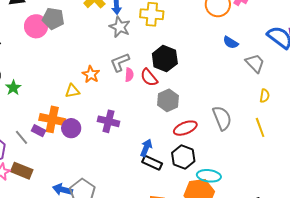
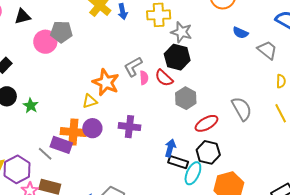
gray star: (120, 27) -> (181, 32), moved
orange star: (91, 74) -> (106, 82), size x1.5
purple circle: (71, 128) -> (92, 128), moved
purple rectangle: (39, 131) -> (61, 145), size x1.5
cyan ellipse: (209, 176) -> (193, 173), moved, turned -65

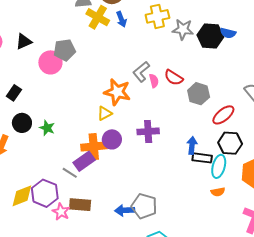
blue semicircle: (240, 33) -> (228, 33), moved
black hexagon: (177, 57) -> (210, 36), moved
purple rectangle: (61, 145) -> (84, 161), turned -45

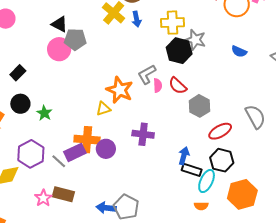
black hexagon: (210, 36) -> (179, 51), moved
black triangle: (24, 42) -> (59, 24), moved, turned 42
purple circle: (112, 139) -> (106, 149), moved
purple hexagon: (45, 193) -> (31, 154), moved

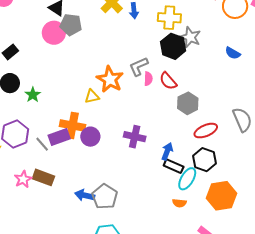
purple cross: (143, 134) -> (135, 137), moved

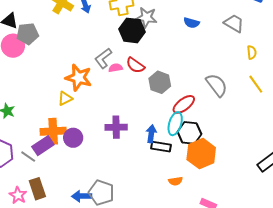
pink semicircle: (148, 79) -> (116, 68), turned -88
brown rectangle: (43, 177) -> (37, 189), turned 65
cyan ellipse: (187, 179) -> (175, 124), moved
orange hexagon: (221, 196) -> (201, 154), moved

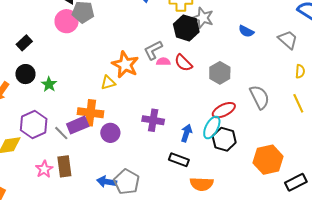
gray hexagon: (160, 82) -> (220, 73), moved
purple circle: (73, 138) -> (110, 133), moved
black rectangle: (161, 147) -> (179, 160), moved
orange hexagon: (201, 154) -> (268, 160), moved
orange semicircle: (175, 181) -> (202, 184), size x1.6

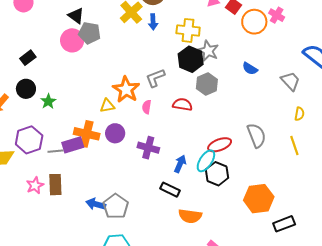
pink semicircle: (163, 62) -> (147, 107), moved, turned -88
red semicircle: (183, 63) -> (182, 104), moved, turned 138
gray hexagon: (220, 73) -> (207, 84), moved
gray line: (61, 133) -> (56, 151), turned -56
purple circle: (110, 133) -> (115, 133), moved

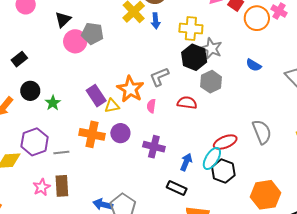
black triangle: (76, 16) -> (63, 20), moved, turned 42
black rectangle: (28, 58) -> (19, 59), moved
purple rectangle: (73, 145) -> (96, 96), moved, turned 75

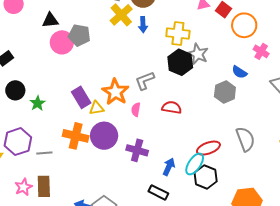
pink cross: (279, 11) -> (261, 51), moved
black triangle: (63, 20) -> (50, 20), turned 36
gray hexagon: (211, 82) -> (225, 92), moved
purple circle: (120, 133) -> (104, 136), size x1.4

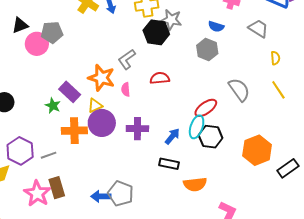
green star: (37, 103) -> (53, 106), moved
yellow triangle: (97, 108) -> (95, 106), moved
blue arrow: (169, 167) -> (172, 136), turned 30
pink star: (23, 187) -> (37, 193), size x1.5

